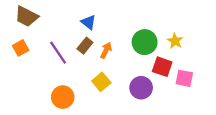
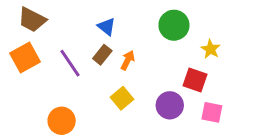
green circle: (145, 42) -> (174, 25), moved
orange square: (21, 48) -> (25, 58), size x1.5
pink square: (184, 78) -> (212, 112), moved
orange circle: (63, 97) -> (62, 121), moved

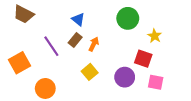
orange square: (25, 58) -> (19, 63), moved

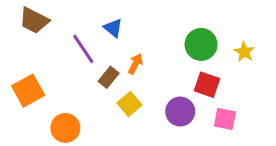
green circle: (128, 18) -> (201, 44), moved
yellow star: (155, 36) -> (244, 52), moved
brown rectangle: (75, 40) -> (109, 77), moved
purple line: (51, 46) -> (83, 49), moved

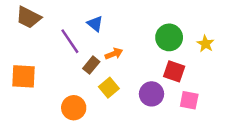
orange arrow: (135, 64) -> (114, 54), turned 42
orange square: (28, 91) -> (23, 76), turned 32
orange circle: (65, 128) -> (74, 108), moved

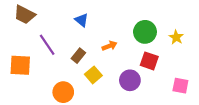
purple line: (70, 41) -> (47, 45), moved
orange arrow: (114, 54) -> (109, 46), moved
pink square: (189, 100) -> (180, 86), moved

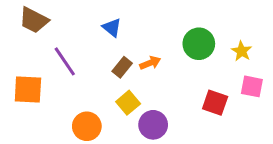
brown rectangle: (78, 56) -> (122, 67), moved
red square: (149, 61) -> (215, 103), moved
purple circle: (130, 80) -> (153, 125), moved
pink square: (180, 86) -> (252, 86), moved

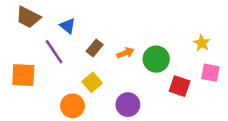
blue triangle: (112, 28) -> (68, 26), moved
green circle: (199, 44) -> (156, 59), moved
brown rectangle: (122, 67) -> (95, 48), moved
yellow square: (128, 103) -> (92, 82), moved

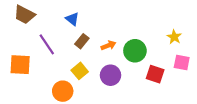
blue triangle: (68, 26) -> (72, 19), moved
purple circle: (128, 105) -> (110, 75), moved

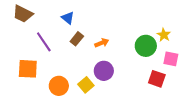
green circle: (135, 51) -> (146, 46), moved
orange square: (20, 65) -> (28, 69), moved
yellow square: (80, 71) -> (86, 85), moved
red square: (155, 74) -> (157, 79), moved

